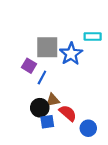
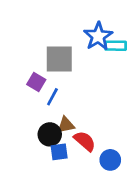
blue star: (71, 54) -> (98, 36), moved

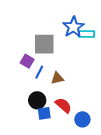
brown triangle: (66, 125) -> (57, 78), moved

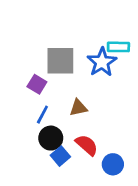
blue star: (73, 27) -> (102, 62), moved
blue line: (39, 72) -> (42, 115), moved
blue square: (44, 113) -> (60, 156), turned -32

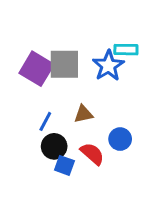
purple square: (37, 84) -> (37, 69), moved, size x1.6
blue square: (60, 156) -> (64, 165), turned -30
blue circle: (113, 164) -> (120, 139), moved

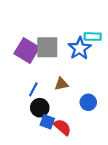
red semicircle: (92, 154) -> (62, 127), moved

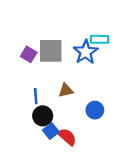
purple square: (27, 51) -> (29, 54), size x0.6
blue line: (33, 89) -> (36, 96), turned -32
blue square: (47, 122) -> (51, 131), turned 32

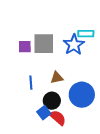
purple square: (29, 54) -> (25, 47), turned -32
blue circle: (95, 110) -> (82, 95), size x1.6
black circle: (43, 116) -> (52, 101), moved

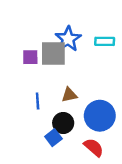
blue star: (74, 45) -> (68, 39), moved
red semicircle: (58, 118) -> (94, 147), moved

